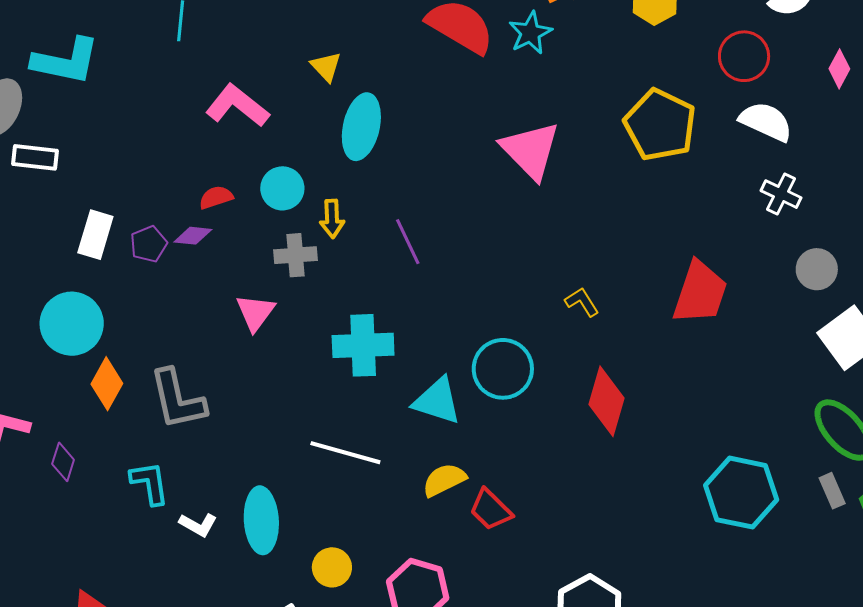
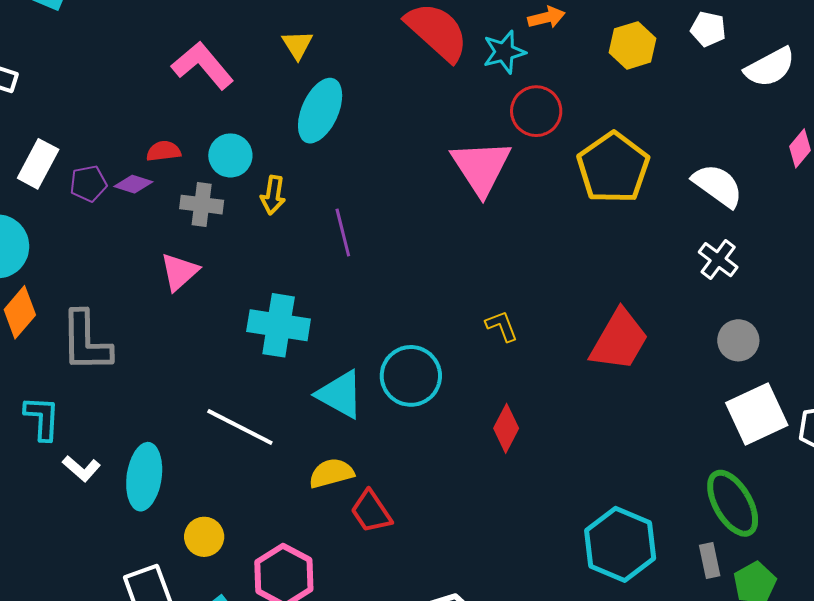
red circle: (744, 56) -> (536, 111), moved
gray cross: (295, 255) -> (202, 205), moved
red diamond: (607, 401) -> (506, 428), size x0.7

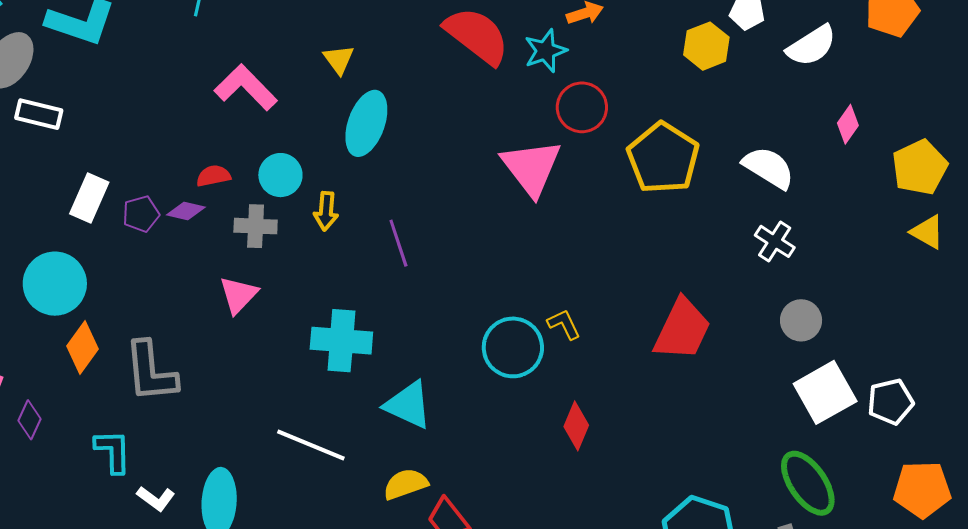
yellow hexagon: (633, 45) -> (706, 46), moved
cyan circle: (411, 376) -> (513, 347), moved

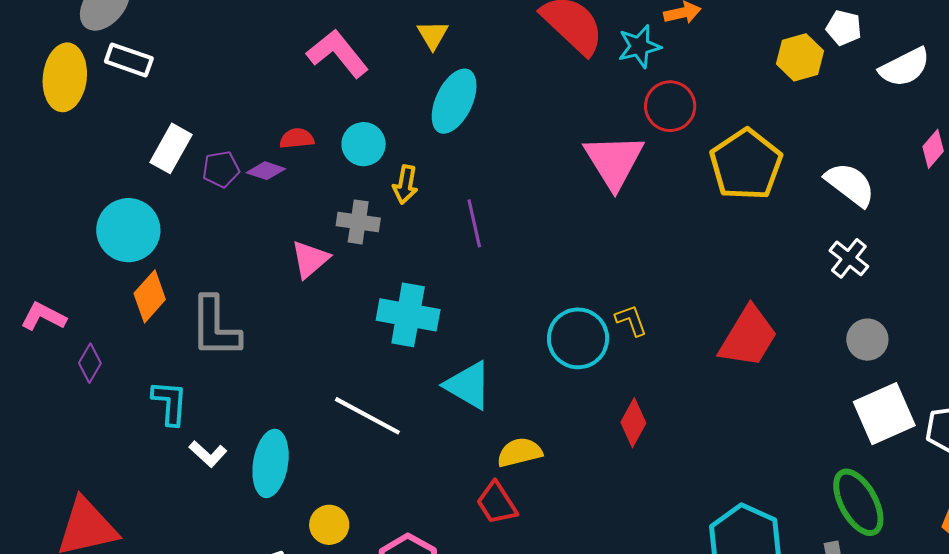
gray cross: (256, 226) -> (358, 222), moved
yellow semicircle: (406, 484) -> (520, 452), moved

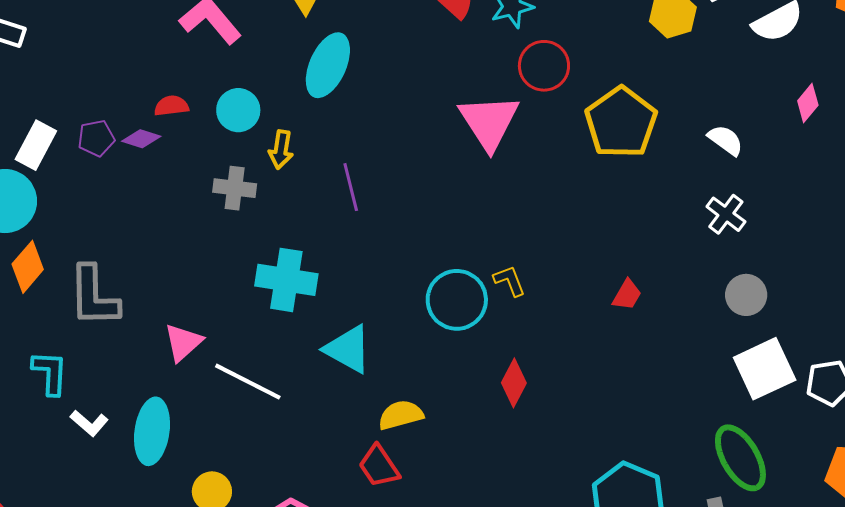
white rectangle: (171, 148) -> (36, 145), moved
white semicircle: (850, 184) -> (726, 140), size x0.7
pink triangle: (310, 259) -> (183, 342), moved
red trapezoid: (748, 337) -> (627, 295), size x0.5

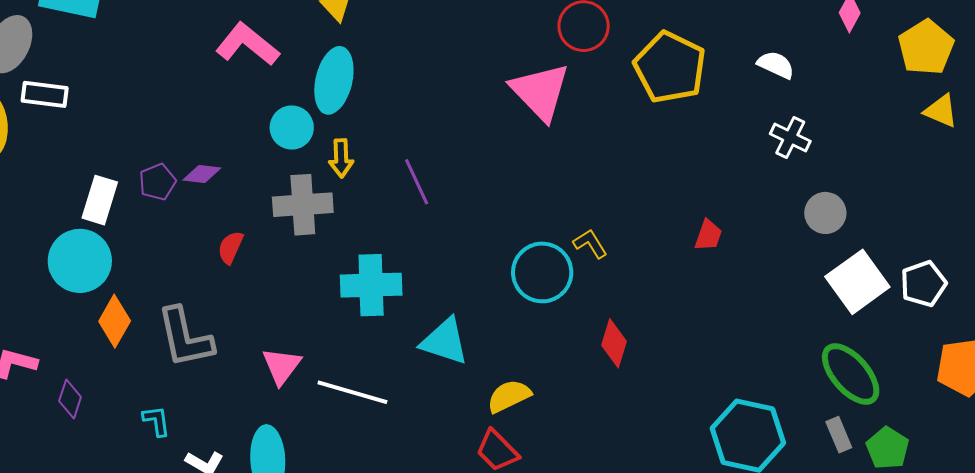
cyan ellipse: (328, 65) -> (334, 80), moved
red semicircle: (171, 106) -> (231, 247), moved, turned -48
gray cross: (235, 188) -> (303, 205), size x1.4
cyan L-shape: (50, 373) -> (156, 421), size x0.7

